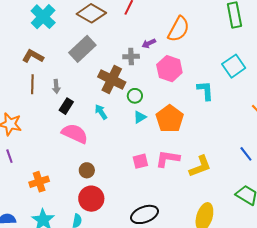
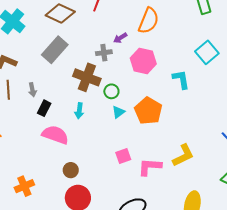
cyan arrow: (101, 112) -> (79, 111), turned -133
pink L-shape: (168, 159) -> (150, 167), moved

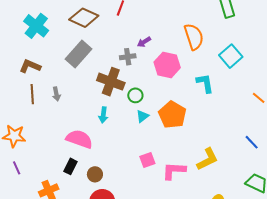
orange semicircle: (149, 21) -> (194, 37), moved, turned -40
black rectangle: (44, 108) -> (71, 166), moved

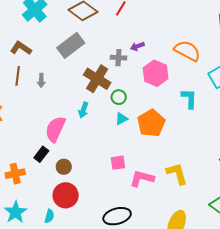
orange semicircle: (194, 37) -> (187, 51), turned -56
pink semicircle: (79, 139) -> (55, 129), turned -96
yellow L-shape: (207, 159) -> (177, 174), turned -90

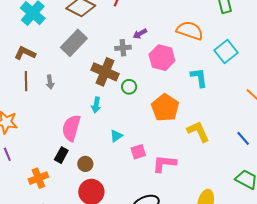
cyan triangle: (121, 119) -> (116, 136), moved
yellow L-shape: (177, 174) -> (198, 132), moved

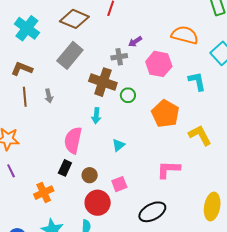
pink square: (138, 152) -> (119, 184), moved

